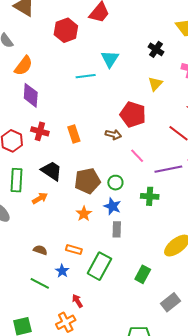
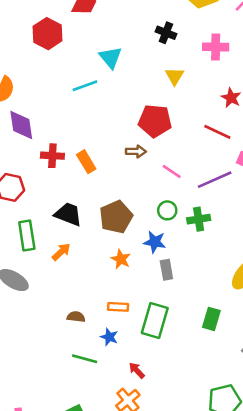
red cross: (40, 131) -> (52, 156), moved
green circle: (115, 183) -> (167, 210), moved

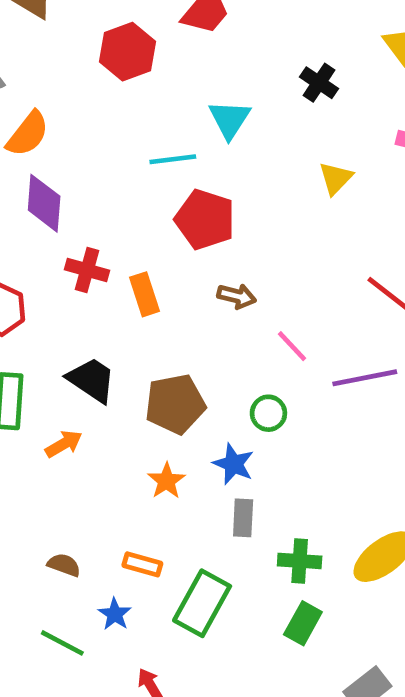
black cross: (166, 33) -> (319, 83), moved
red pentagon: (155, 121) -> (205, 219), moved
green cross: (199, 219) -> (300, 561), moved

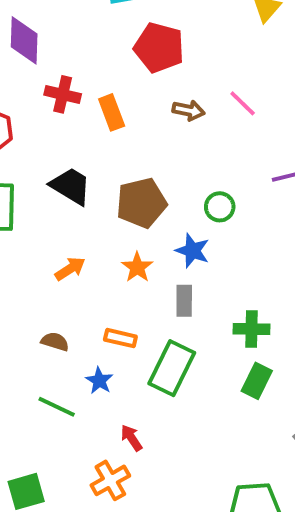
pink line: (292, 346) -> (243, 103), moved
orange arrow: (64, 444) -> (70, 269), moved
gray rectangle: (243, 518) -> (184, 301), moved

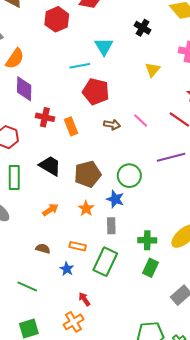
green circle: (220, 207) -> (129, 176), size x1.5
green line: (57, 407) -> (27, 287), moved

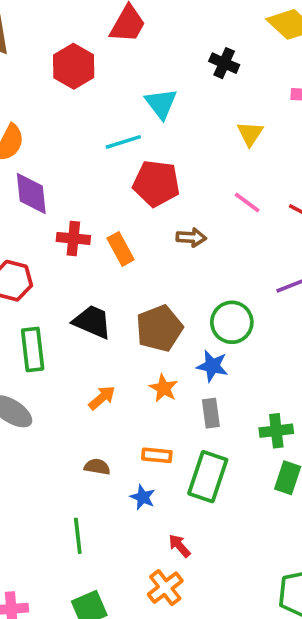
pink line: (141, 120) -> (247, 203), moved
green line: (27, 287) -> (78, 536), turned 66

